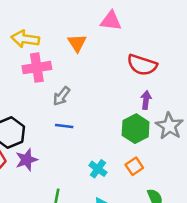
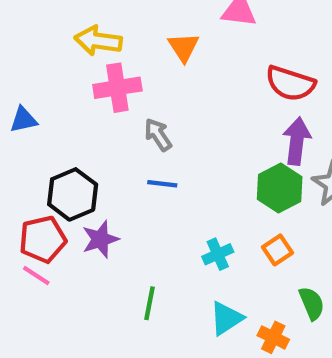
gray arrow: (62, 96) -> (158, 135), turned 108
purple arrow: (146, 100) -> (297, 141), size x1.5
cyan cross: (98, 169) -> (218, 254), turned 30

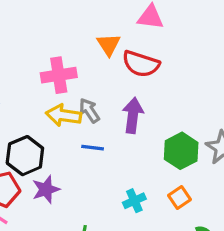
yellow arrow: (98, 41) -> (64, 115), moved
red semicircle: (290, 83) -> (141, 64), moved
purple arrow: (297, 141) -> (133, 115), moved

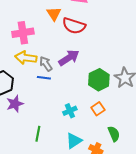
gray arrow: (89, 111) -> (46, 64), moved
purple arrow: (133, 115) -> (69, 58), turned 50

